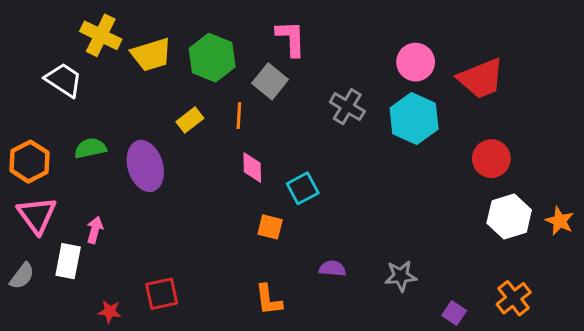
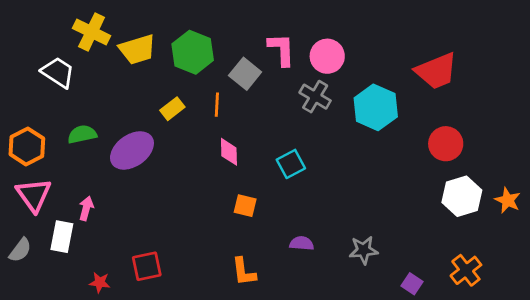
pink L-shape: (291, 38) -> (281, 49), moved
pink circle: (416, 62) -> (327, 56), moved
purple ellipse: (145, 166) -> (132, 150), turned 72
cyan square: (303, 188) -> (291, 164), moved

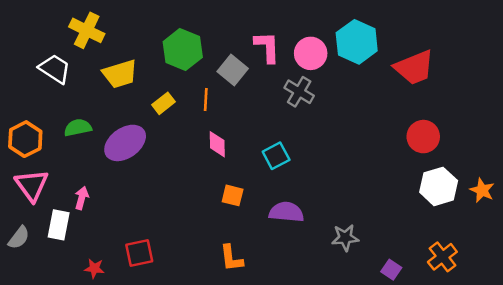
yellow trapezoid: (137, 49) -> (120, 74), moved
cyan hexagon: (376, 107) -> (357, 42), moved
purple semicircle: (302, 243) -> (286, 212), moved, size x1.5

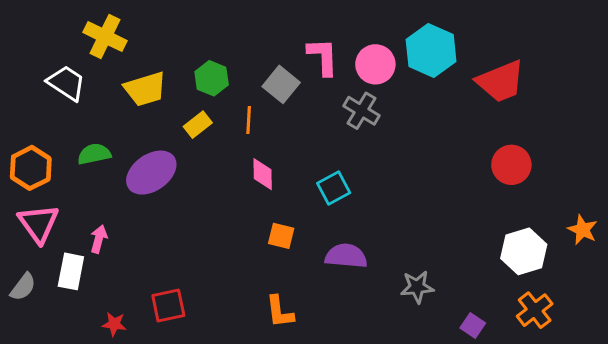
green hexagon: (183, 50) -> (212, 78), moved, size x0.7
white hexagon: (439, 186) -> (524, 251), moved

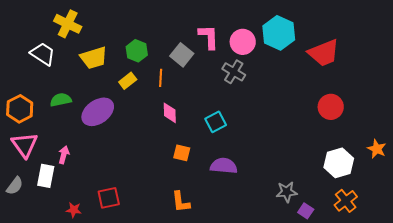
gray star: (417, 287) -> (287, 192), moved

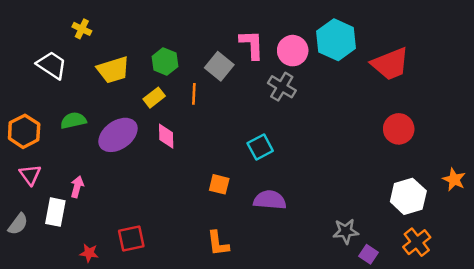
yellow cross: (68, 24) -> (82, 29), size x0.6
pink diamond: (170, 113) -> (166, 136), moved
pink triangle: (25, 145) -> (30, 175), size x0.7

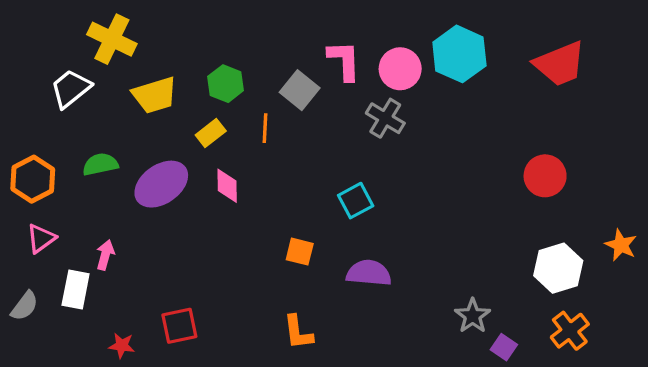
yellow cross: (82, 29) -> (112, 39), size x1.8
red trapezoid: (390, 64) -> (560, 64), moved
white trapezoid: (52, 65) -> (71, 89), turned -72
pink triangle: (30, 175) -> (41, 238), turned 30
gray star: (346, 231) -> (473, 316), turned -30

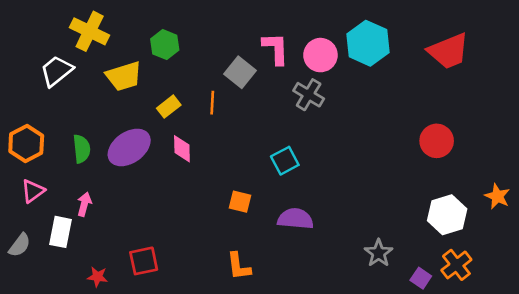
green hexagon: (226, 84) -> (165, 45), moved
green semicircle: (100, 164) -> (82, 149), moved, turned 96
purple square: (504, 347) -> (421, 278), moved

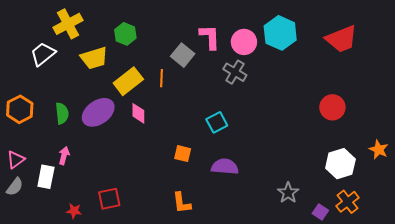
yellow cross: (90, 31) -> (68, 24), turned 36
yellow rectangle: (169, 107) -> (128, 81), size x1.6
pink triangle: (33, 191) -> (16, 160), moved

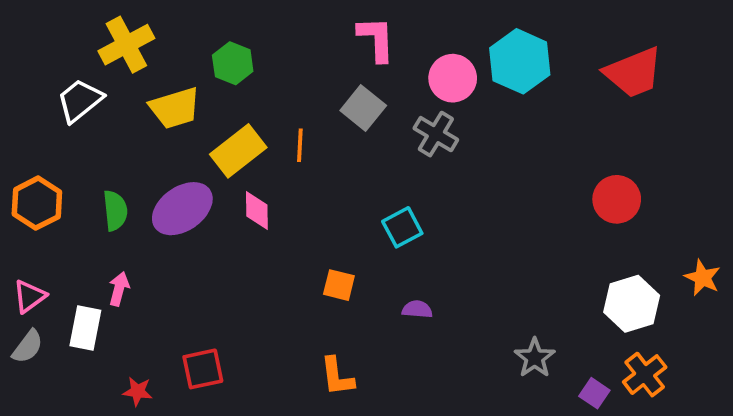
pink L-shape: (210, 37) -> (376, 39), moved
gray square: (183, 55) -> (363, 108), moved
purple semicircle: (225, 167) -> (417, 309), size x0.6

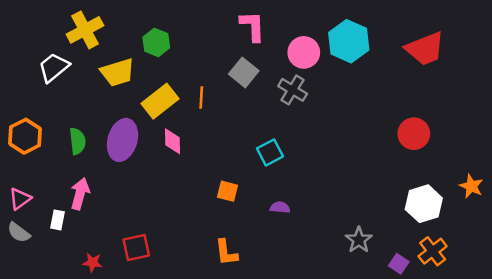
purple ellipse: (182, 209) -> (122, 140), turned -39
pink arrow: (119, 289) -> (80, 194), size x1.4
white rectangle: (85, 328) -> (57, 220), size x0.7
gray semicircle: (28, 347) -> (19, 232), turned 90

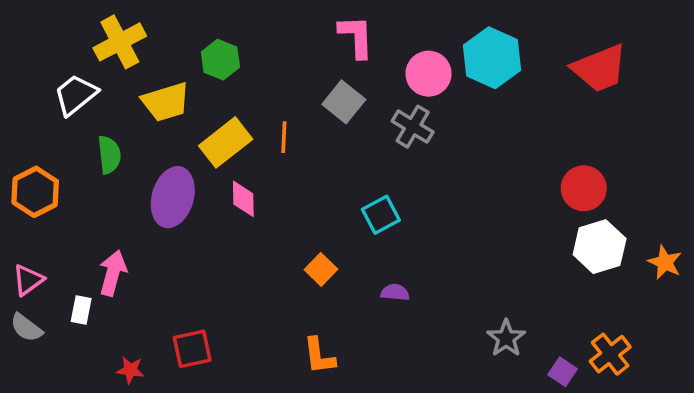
green semicircle: (77, 141) -> (109, 155), moved
orange square: (228, 191) -> (321, 269), turned 30
white hexagon: (424, 204) -> (600, 247), moved

